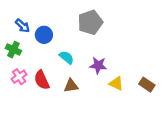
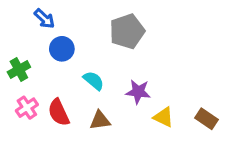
blue arrow: (22, 26) -> (44, 19), moved
green cross: (13, 50) -> (19, 69), turned 35

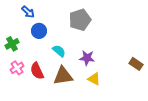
yellow triangle: (164, 117) -> (94, 79), moved
brown rectangle: (207, 119) -> (136, 64), moved
brown triangle: (100, 120) -> (63, 76), size x1.5

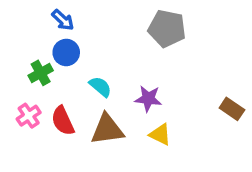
blue arrow: (28, 12) -> (63, 20), moved
gray pentagon: (80, 20) -> (167, 29), moved, turned 30
green cross: (12, 44) -> (41, 73), moved

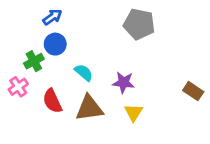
blue arrow: (63, 20) -> (52, 17), turned -78
pink cross: (29, 116) -> (18, 87), moved
yellow triangle: (160, 134) -> (133, 112), turned 36

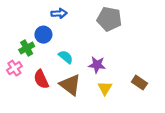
blue arrow: (52, 17) -> (59, 13), moved, turned 32
brown rectangle: (193, 91) -> (139, 83), moved
brown triangle: (89, 108) -> (70, 85), turned 45

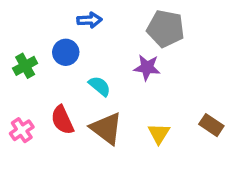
green cross: (27, 48) -> (25, 66), moved
purple star: (97, 65) -> (147, 68), moved
pink cross: (14, 68) -> (22, 130), moved

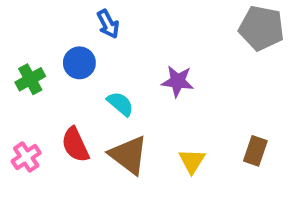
blue arrow: (89, 20) -> (108, 24), turned 65
gray pentagon: (166, 29) -> (262, 28), moved
brown rectangle: (211, 125) -> (255, 151), turned 75

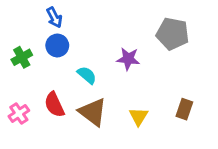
blue arrow: (108, 24) -> (54, 17), moved
gray pentagon: (262, 28) -> (173, 34), moved

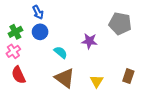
green cross: (22, 57) -> (15, 32), moved
red semicircle: (54, 105) -> (18, 75), moved
pink cross: (19, 113) -> (13, 51), moved

